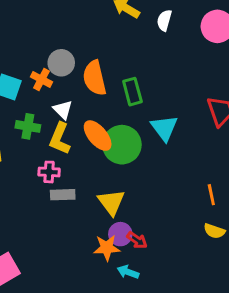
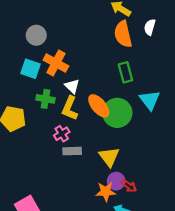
white semicircle: (164, 20) -> (150, 27), moved
gray circle: (61, 63) -> (36, 35), moved
orange semicircle: (95, 78) -> (123, 34), moved
orange cross: (41, 79) -> (56, 63), size x1.5
pink cross: (49, 172) -> (62, 134), turned -35

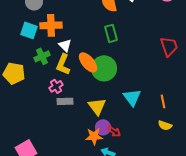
orange cross: (56, 63) -> (51, 25), turned -30
green cross: (45, 99) -> (42, 56), turned -35
cyan triangle: (150, 100) -> (132, 97), moved

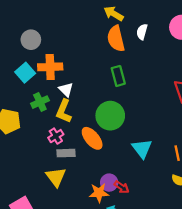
cyan square: (29, 30) -> (25, 73), turned 30
orange ellipse: (88, 62) -> (92, 138), moved
yellow triangle: (97, 106) -> (56, 177), moved

